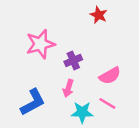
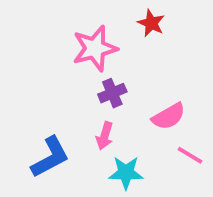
pink star: (40, 44) -> (95, 48), moved
pink line: (107, 103) -> (190, 155), moved

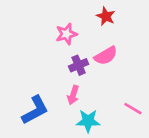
pink star: (95, 48) -> (66, 34), size x0.7
pink semicircle: (169, 116) -> (106, 56), moved

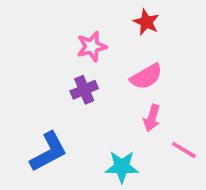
purple cross: (79, 65) -> (84, 90), moved
pink arrow: (73, 95) -> (152, 118), moved

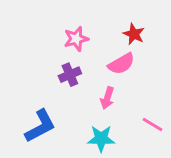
red star: (146, 22) -> (134, 34), moved
pink arrow: (152, 118) -> (107, 98), moved

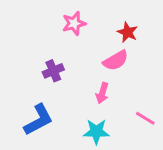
pink star: (76, 39) -> (74, 23), moved
purple cross: (70, 75) -> (53, 71), moved

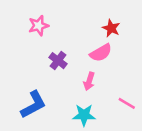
pink star: (74, 23) -> (39, 26), moved
purple cross: (53, 71) -> (58, 61), moved, turned -30

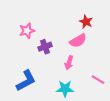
pink star: (39, 26) -> (27, 31), moved
purple cross: (58, 61) -> (45, 47), turned 32

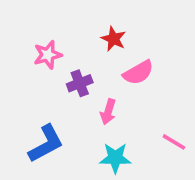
red star: (86, 22) -> (113, 39), moved
pink arrow: (69, 63) -> (108, 112), moved

